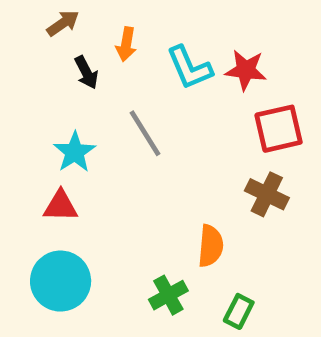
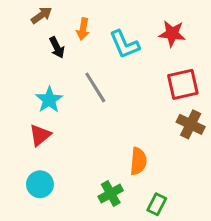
red star: (246, 70) -> (172, 34), moved
brown cross: (267, 194) -> (191, 124), moved
red triangle: (61, 206) -> (40, 135), turned -40
cyan circle: (61, 281) -> (40, 184), size x0.7

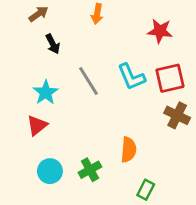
orange arrow: (83, 29) -> (97, 14), moved
cyan L-shape: (124, 44) -> (131, 77), moved
cyan circle: (40, 184) -> (50, 171), moved
green cross: (111, 193) -> (90, 170), moved

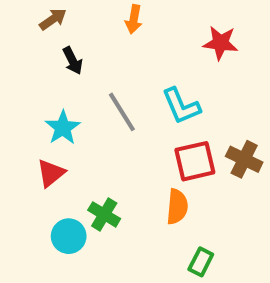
red square: (170, 78) -> (195, 161), moved
green cross: (90, 170) -> (104, 214), moved, turned -30

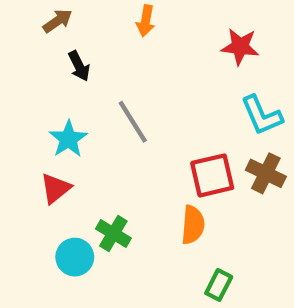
cyan L-shape: (181, 106) -> (262, 115), moved

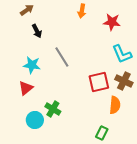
orange arrow: (146, 21) -> (82, 11), moved
cyan star: (68, 139) -> (32, 65), turned -30
orange semicircle: (193, 225) -> (115, 105), moved

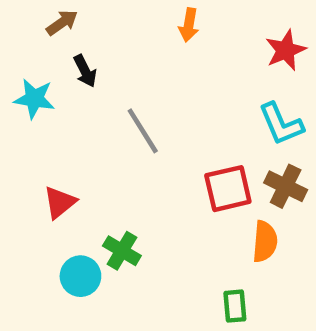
red star: (112, 22) -> (286, 50), moved, turned -30
cyan star: (32, 65) -> (34, 99), moved
green rectangle: (102, 133) -> (235, 306), turned -32

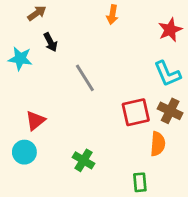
green cross: (122, 251) -> (83, 160), moved
cyan circle: (80, 276) -> (24, 152), moved

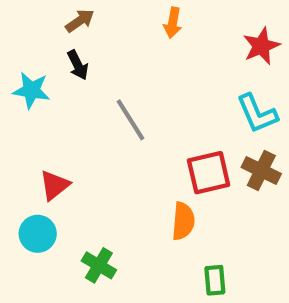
brown arrow: (37, 13) -> (80, 21), moved
orange semicircle: (158, 144) -> (183, 221), moved
green cross: (83, 160) -> (99, 265), moved

